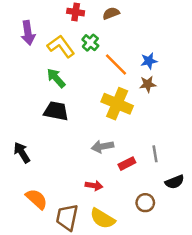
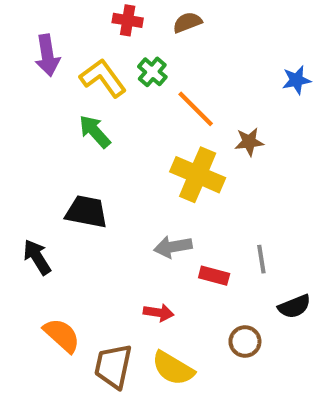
blue star: (149, 61) -> (296, 80), moved
black trapezoid: (56, 111) -> (86, 212), moved
red rectangle: (127, 164) -> (214, 276), turned 42

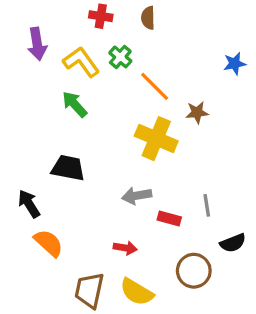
brown semicircle: (187, 22) -> (148, 18), turned -70
orange semicircle: (62, 335) -> (49, 243), moved
brown circle: (245, 341) -> (194, 271), size x1.4

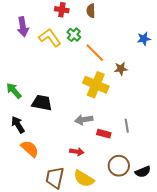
green arrow: (75, 104) -> (14, 91), moved
black semicircle: (233, 243) -> (143, 172), moved

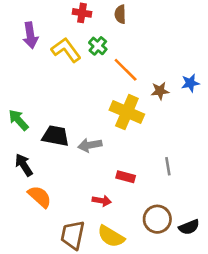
blue star: (144, 39) -> (190, 83), moved
gray arrow: (84, 120) -> (90, 145), moved
red rectangle: (104, 134) -> (126, 177), moved

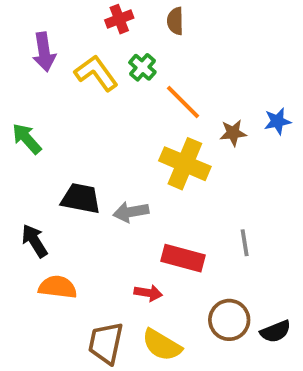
red cross: (82, 13) -> (119, 19), turned -30
green arrow: (18, 120) -> (27, 139), moved
red rectangle: (126, 177) -> (183, 258), size x1.5
orange semicircle: (40, 197) -> (58, 287), turned -35

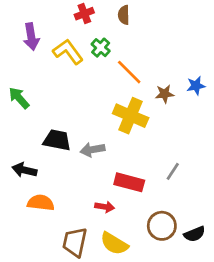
black arrow: (34, 241) -> (24, 170), turned -45
gray line: (245, 243) -> (173, 171), turned 42

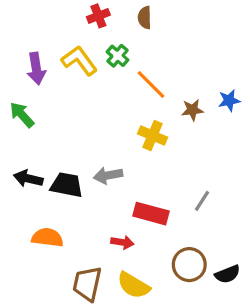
purple arrow: (31, 37) -> (36, 69), moved
yellow cross: (131, 116) -> (153, 135), size x0.7
black trapezoid: (57, 140) -> (67, 185), moved
black arrow: (24, 170) -> (28, 179), moved

